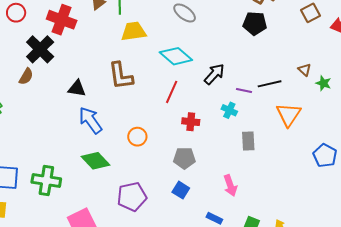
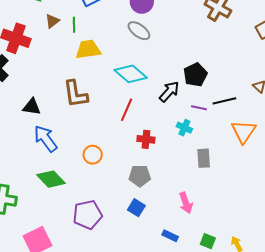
black pentagon: (255, 23) -> (195, 75), moved, turned -30

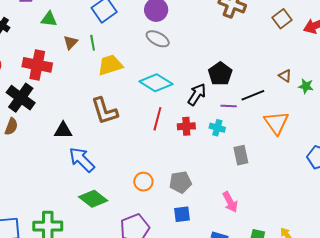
red cross: (146, 139) -> (186, 126), moved
orange circle: (93, 155) -> (143, 182), moved
blue square: (136, 208) -> (182, 214), turned -30

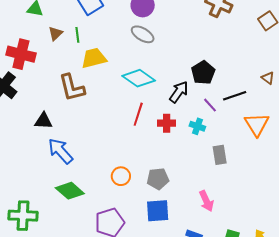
purple line: (229, 106) -> (210, 105), turned 42
brown L-shape: (105, 111) -> (72, 88), moved
blue square: (182, 214) -> (158, 211), size x1.4

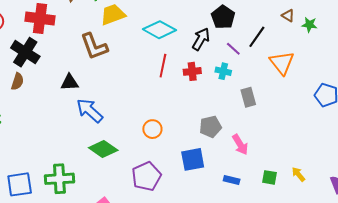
black line: (235, 96) -> (257, 37), turned -30
gray pentagon: (158, 179) -> (210, 127), moved

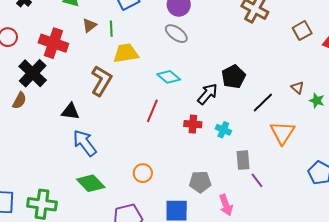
cyan diamond: (160, 30) -> (169, 77), size x0.7
brown L-shape: (94, 46) -> (101, 81), turned -140
purple line: (233, 49) -> (257, 180), moved
red line: (163, 66) -> (152, 111), moved

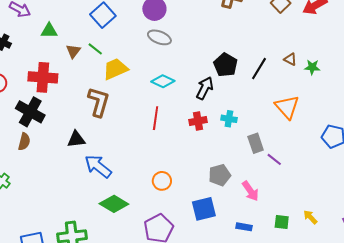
green line: (111, 29) -> (95, 49), turned -35
black line: (263, 102) -> (259, 69), moved

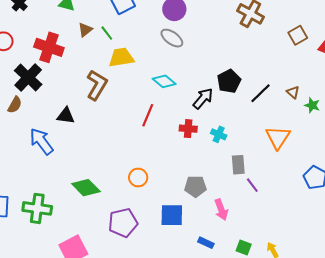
blue arrow: (98, 166) -> (42, 141), moved

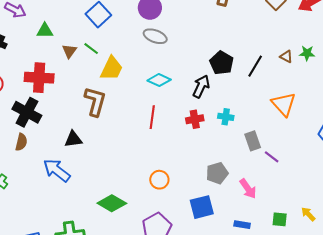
yellow trapezoid: (121, 58) -> (112, 68), turned 140
green star: (312, 105) -> (307, 53), moved

